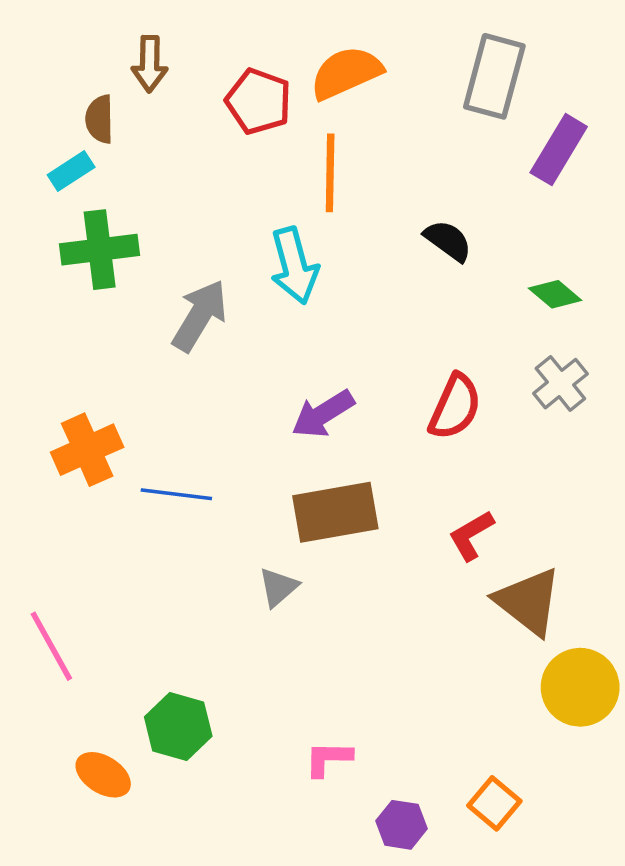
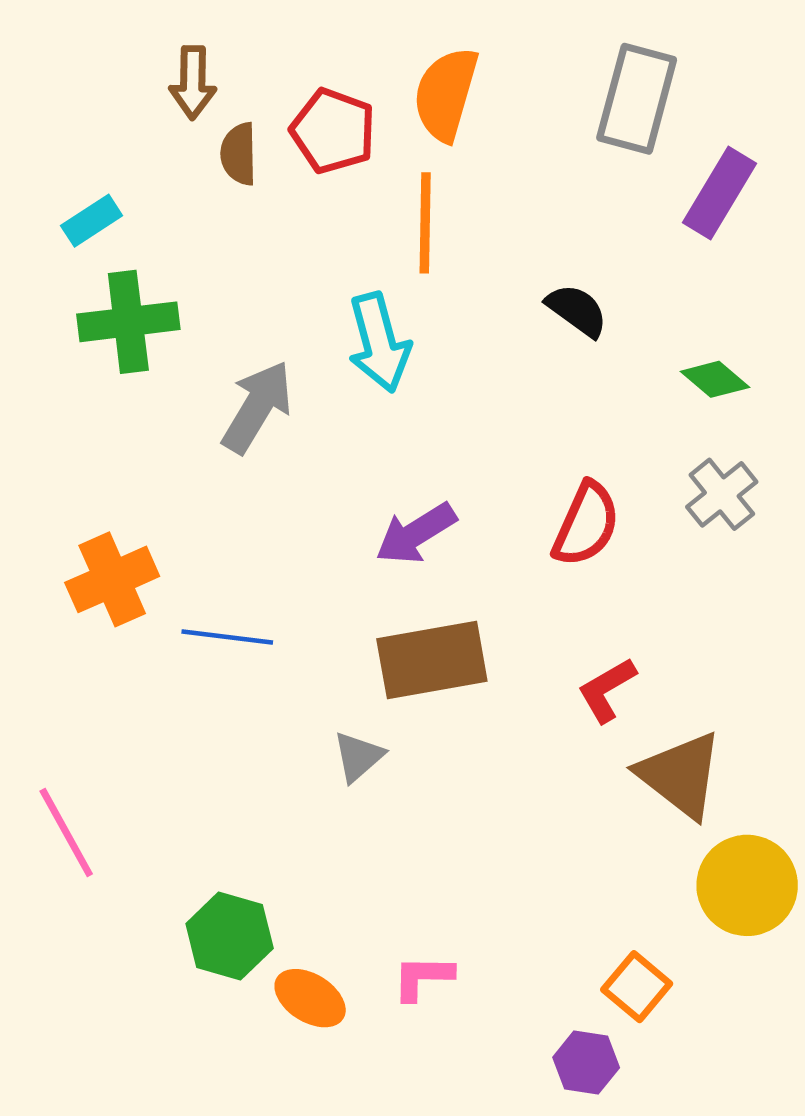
orange semicircle: (346, 73) -> (446, 94), turned -50
brown semicircle: (100, 119) -> (239, 154), moved
orange ellipse: (103, 775) -> (310, 998), moved
orange square: (494, 803) -> (637, 987), moved
purple hexagon: (401, 825) -> (586, 1063), moved

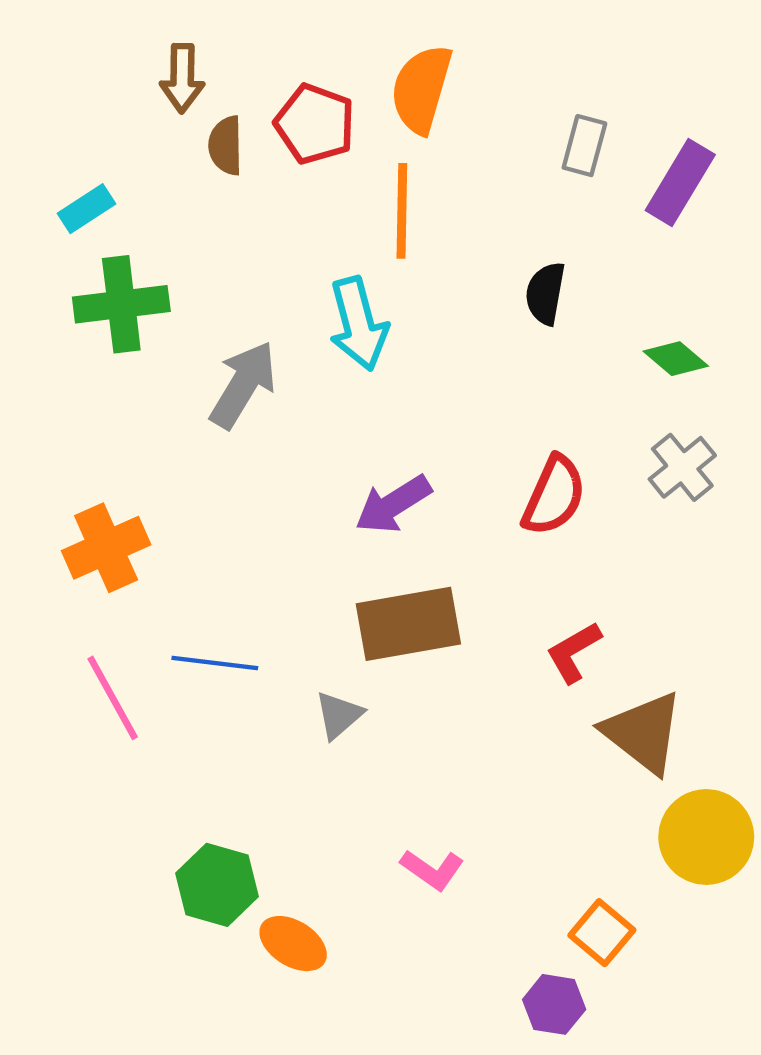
gray rectangle: (637, 99) -> (584, 146), moved, size x0.6
black semicircle: (577, 310) -> (545, 293), turned -116
blue line: (227, 637) -> (215, 663), moved
pink line: (66, 832) -> (113, 698), moved
pink L-shape: (423, 977) -> (432, 870), moved, turned -146

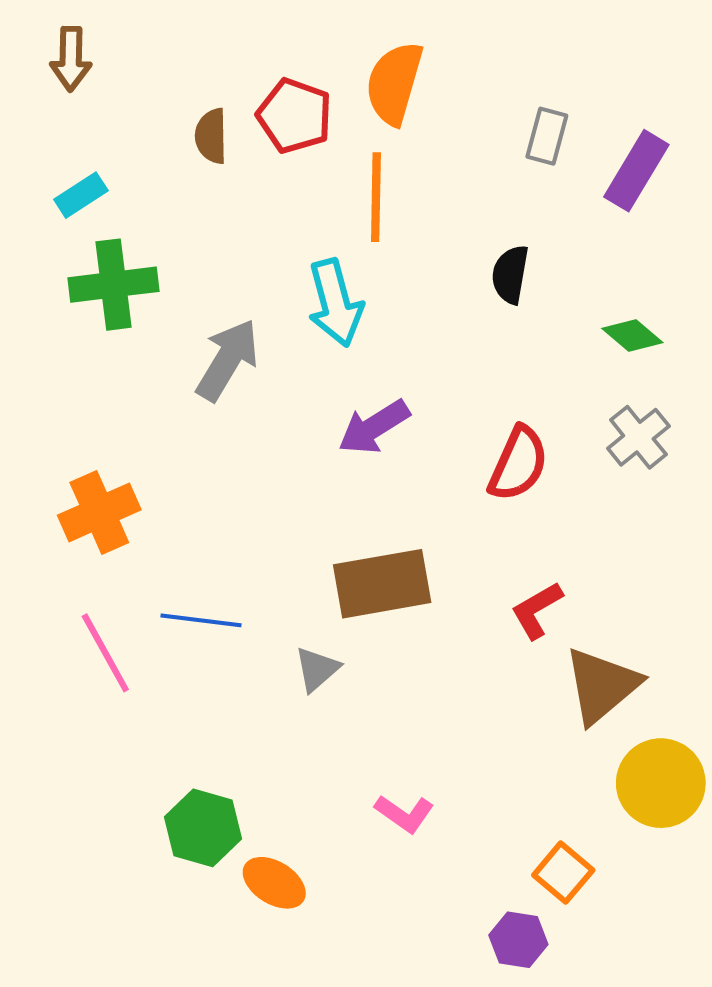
brown arrow: (182, 78) -> (71, 59), moved
purple arrow: (393, 504) -> (374, 427), moved
brown triangle: (643, 733) -> (602, 685), turned 42

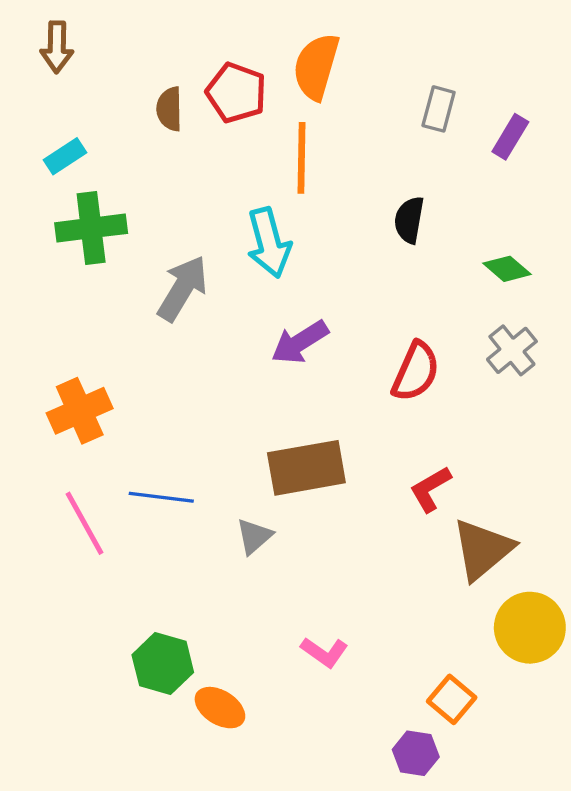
purple rectangle: (636, 171) -> (510, 137), size x0.7

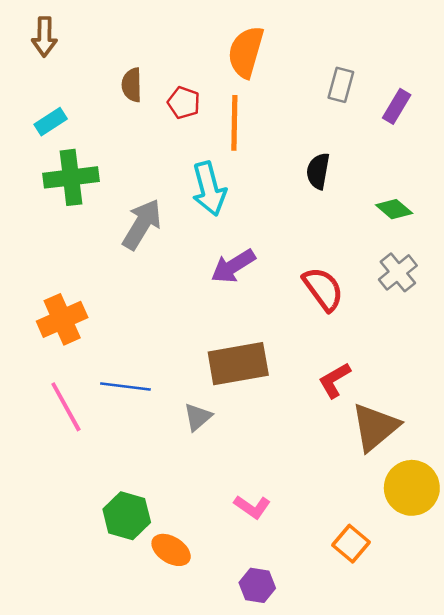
red pentagon: (236, 93) -> (184, 103), moved, size x0.7
red semicircle: (416, 372) -> (323, 289), turned -60
purple hexagon: (416, 753) -> (257, 585), moved

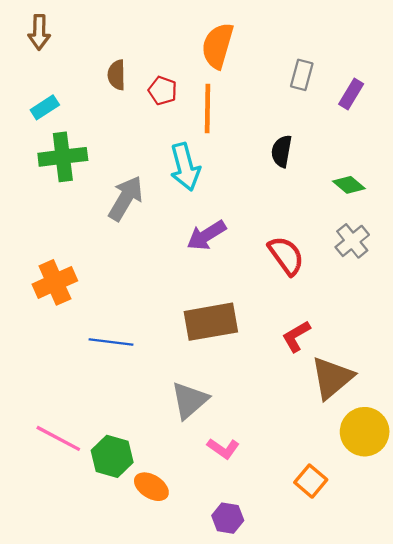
pink line: (66, 407) -> (58, 438), moved, turned -33
gray triangle: (198, 417) -> (190, 400), moved, size x1.5

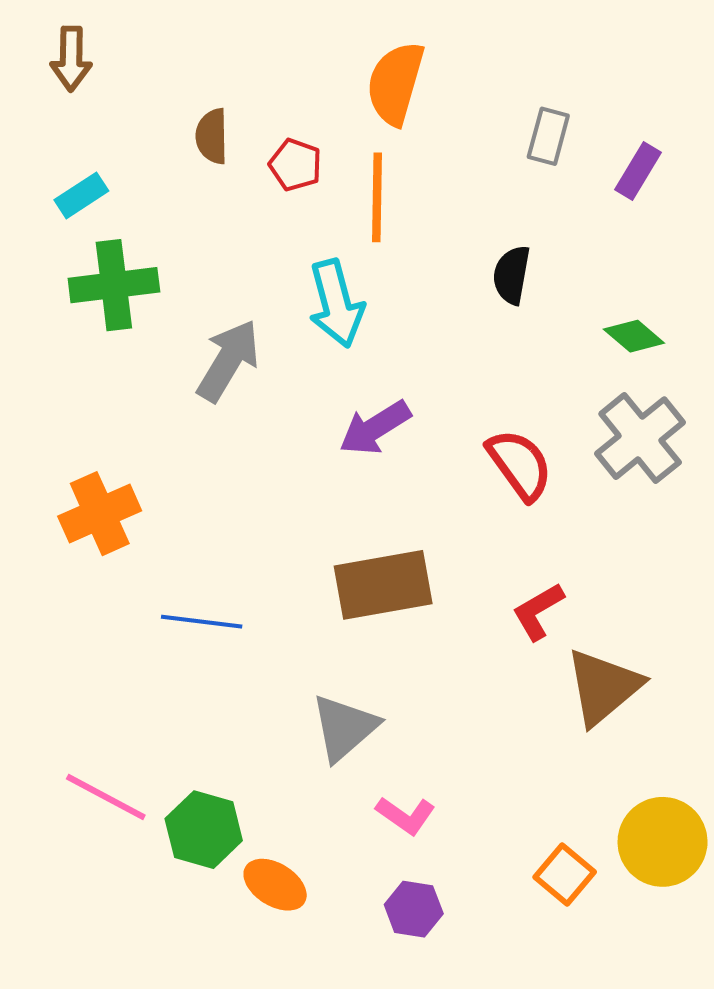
gray cross: (352, 241) -> (640, 438), size x1.4
yellow circle: (365, 432) -> (663, 842), moved
purple hexagon: (228, 518) -> (414, 909), moved

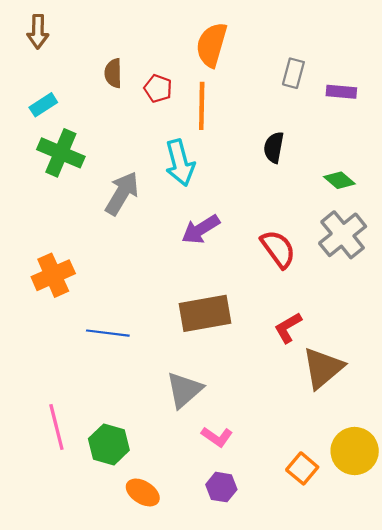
purple rectangle: (638, 171) -> (341, 92), turned 64
green cross: (114, 285) -> (61, 153), turned 30
pink line: (106, 797) -> (56, 427), turned 48
orange ellipse: (275, 885) -> (143, 492), moved

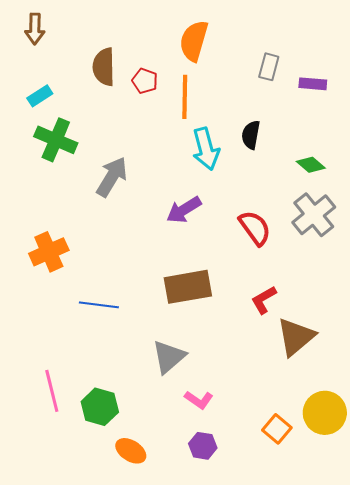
brown semicircle: (113, 73) -> (104, 67), size x1.4
cyan arrow: (180, 163) -> (206, 149), moved

